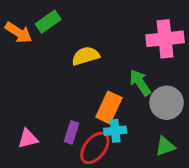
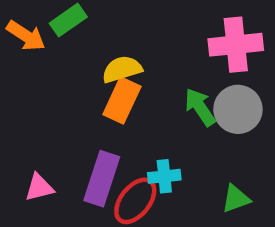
gray circle: (167, 103) -> (238, 109), moved
orange rectangle: (109, 107) -> (122, 100), moved
purple rectangle: (72, 132) -> (102, 179), size x1.6

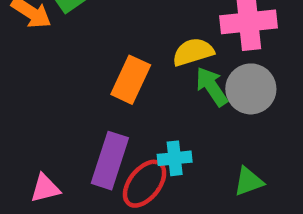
yellow semicircle: (122, 69) -> (193, 52), moved
pink triangle: (39, 187) -> (45, 188), moved

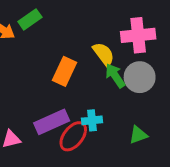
yellow semicircle: (193, 52) -> (104, 54), turned 70
purple rectangle: (110, 161) -> (52, 122), turned 48

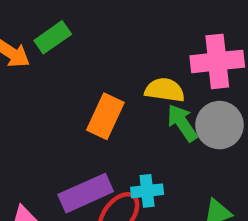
yellow semicircle: (104, 54) -> (165, 90), turned -45

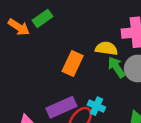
cyan cross: (147, 191) -> (96, 106), turned 30

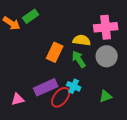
green arrow: (116, 67) -> (79, 59), moved

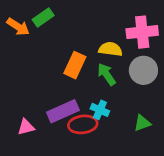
red ellipse: (61, 97) -> (83, 124), turned 45

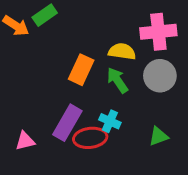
purple rectangle: (63, 111) -> (67, 123), turned -36

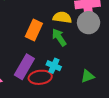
gray circle: (160, 76) -> (89, 23), moved

